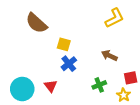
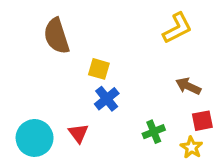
brown semicircle: (36, 23) -> (56, 36), turned 30
brown arrow: (109, 56) -> (188, 86), moved

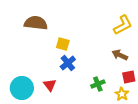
yellow L-shape: (177, 28) -> (123, 25), moved
brown semicircle: (56, 36) -> (36, 23), turned 115

